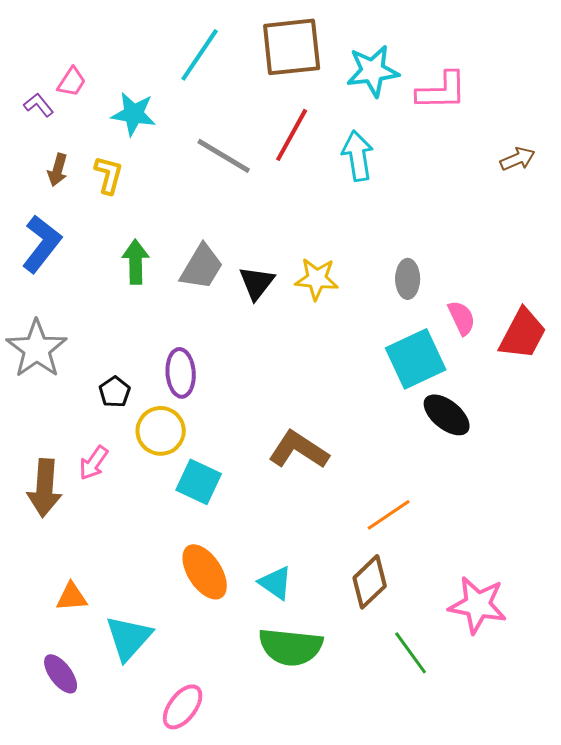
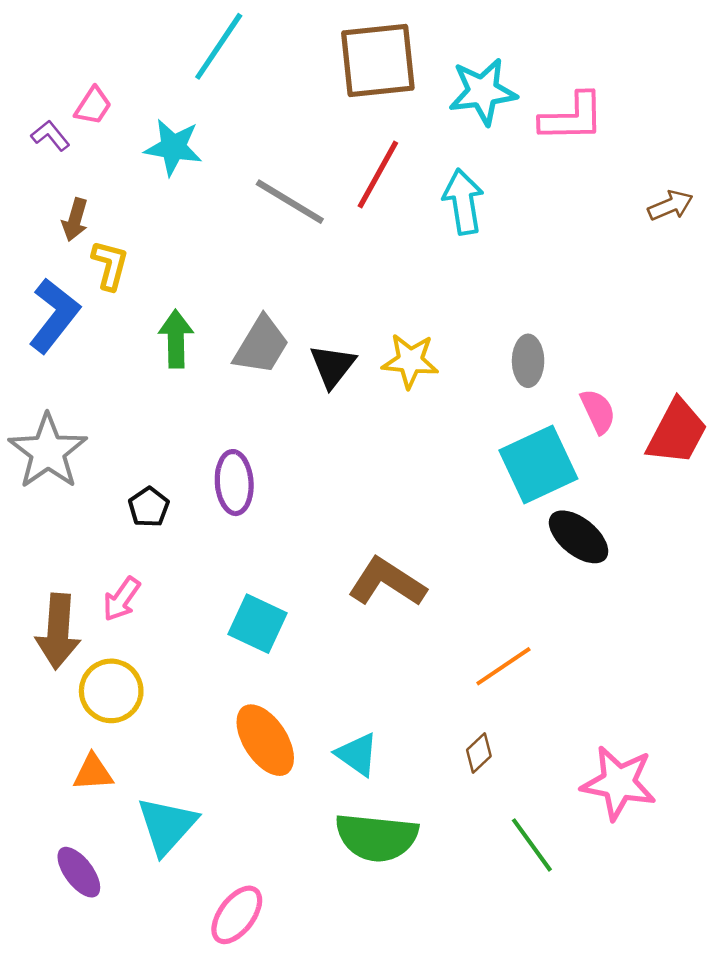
cyan line: (200, 55) -> (219, 46), moved
yellow L-shape: (109, 175) -> (110, 265), moved
yellow circle: (161, 431) -> (111, 691), moved
brown diamond: (370, 582) -> (479, 753), size x0.6

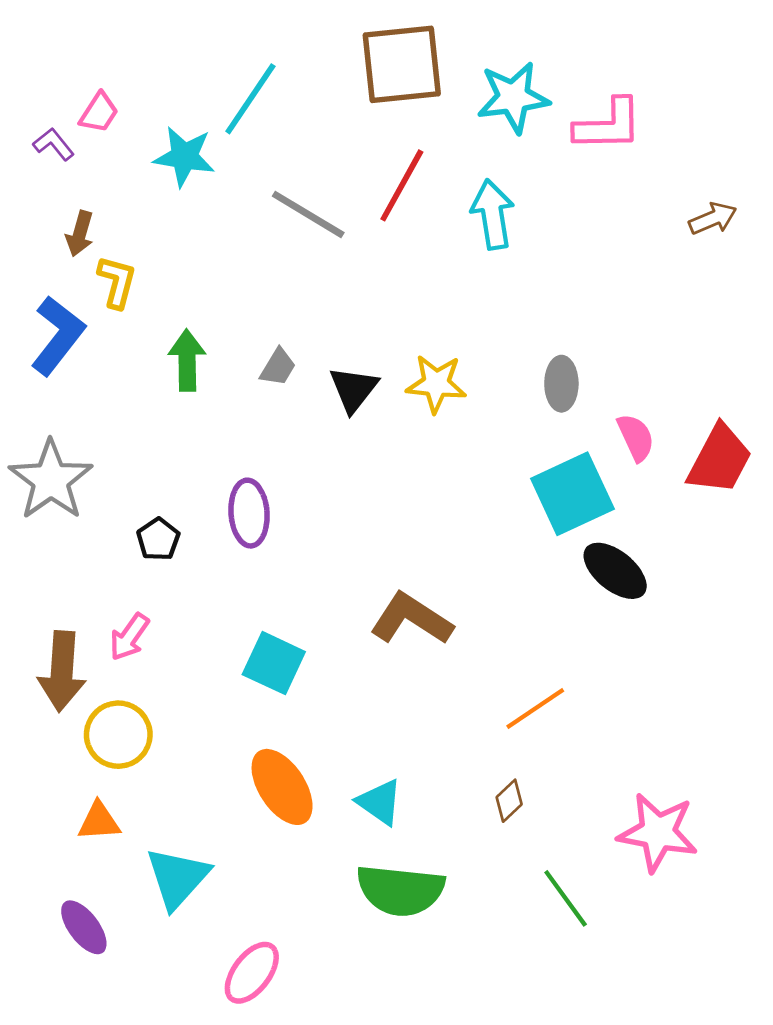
cyan line: (219, 46) -> (250, 99), moved
gray trapezoid: (261, 345) -> (278, 367), size x0.6

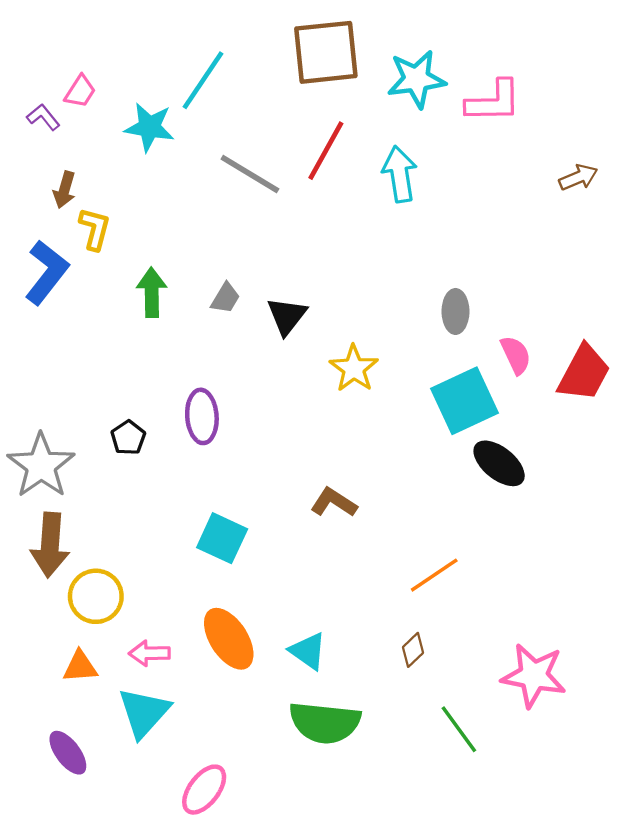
yellow star: (436, 384) -> (354, 368), moved, turned 30
gray star: (51, 480) -> (41, 466), moved
brown L-shape: (411, 619) -> (334, 502), size x0.7
pink arrow: (129, 637) -> (149, 653), moved, turned 54

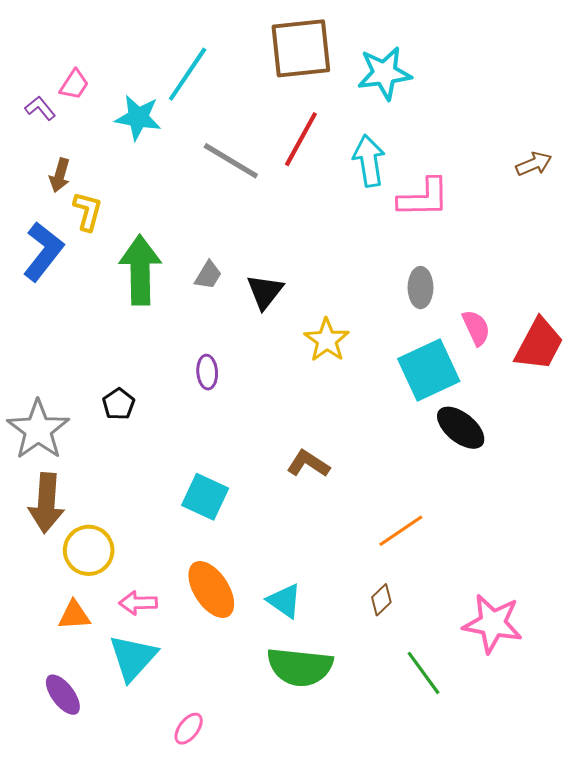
pink L-shape: (493, 101) -> (424, 198), moved
green arrow: (152, 292) -> (140, 270), size x1.5
purple ellipse: (202, 416) -> (207, 372), moved, size x0.7
pink ellipse: (204, 790) -> (189, 729), size x0.7

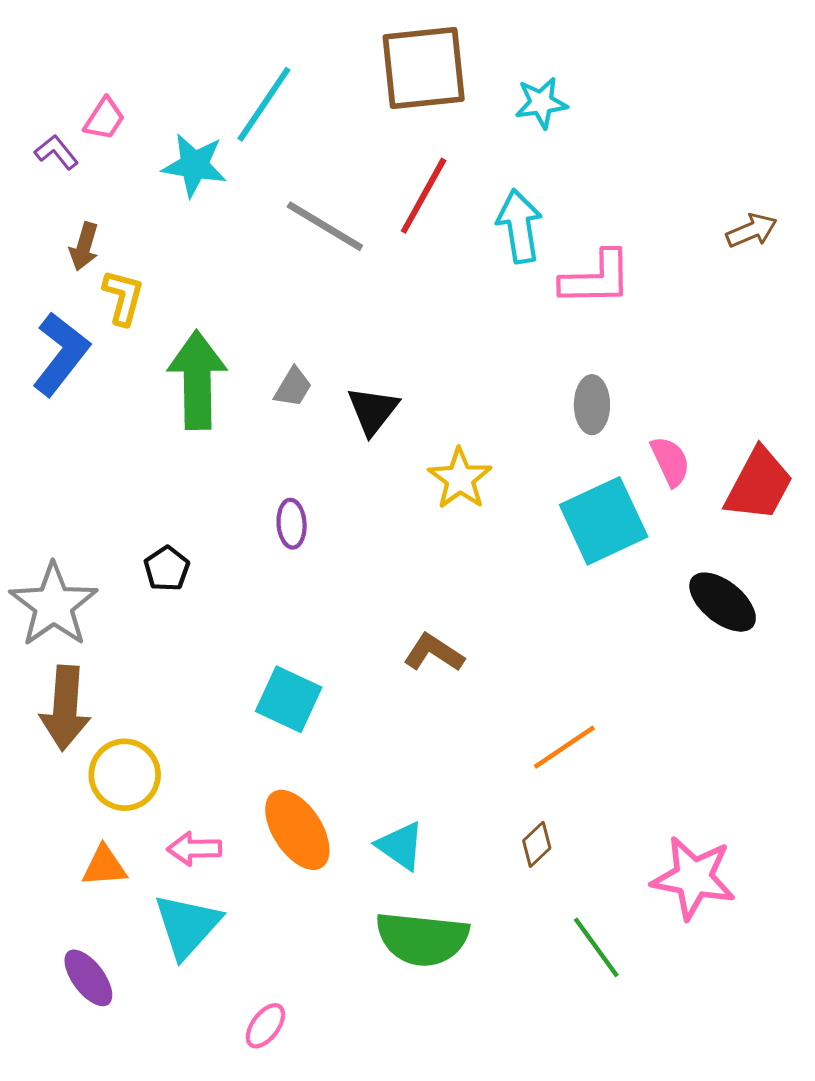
cyan star: (384, 73) -> (541, 103), size x0.7
black ellipse: (461, 428) -> (723, 602), moved

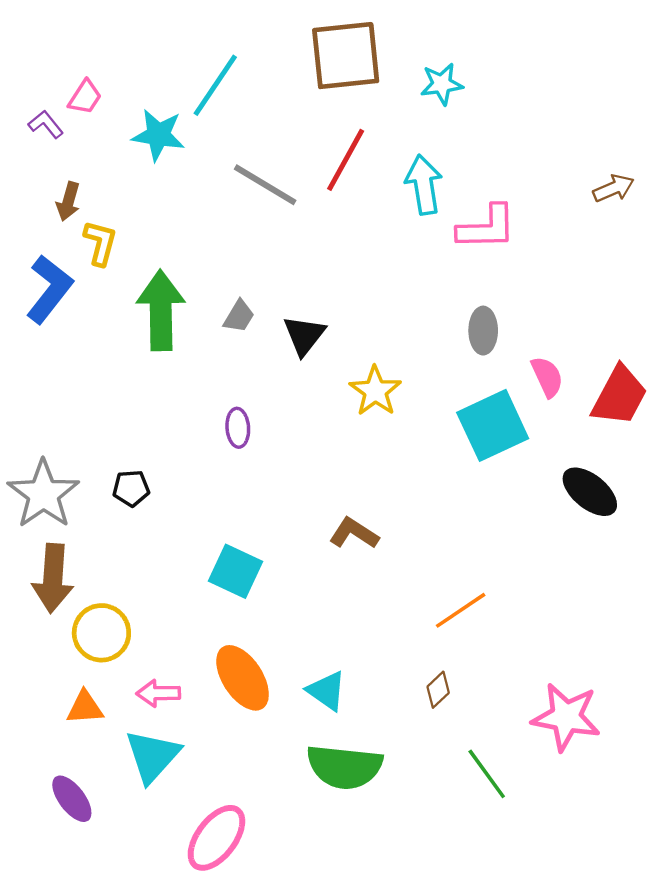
black pentagon: (167, 569) -> (131, 488), moved, turned 30
pink ellipse: (265, 1026) -> (216, 838), size x1.8

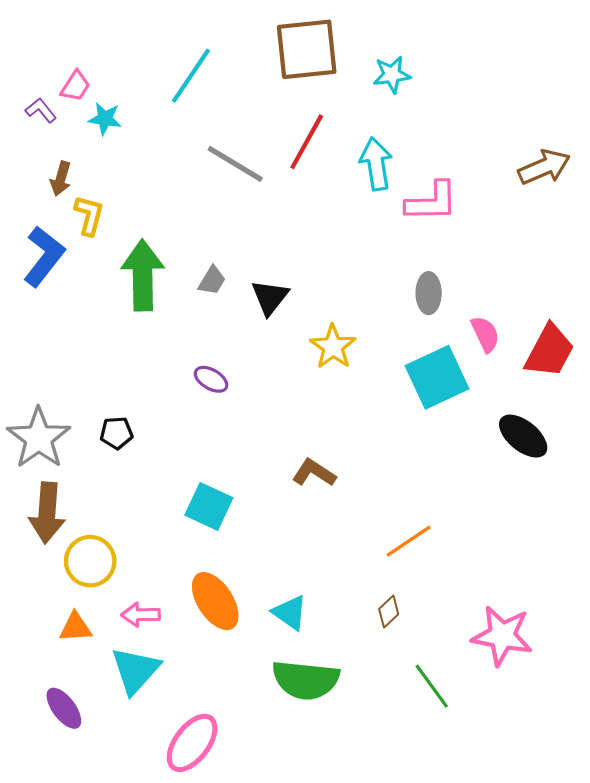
cyan star: (158, 135) -> (105, 119), moved, size x0.7
brown arrow: (614, 188) -> (544, 167), size x1.4
purple ellipse: (238, 428) -> (211, 379), turned -56

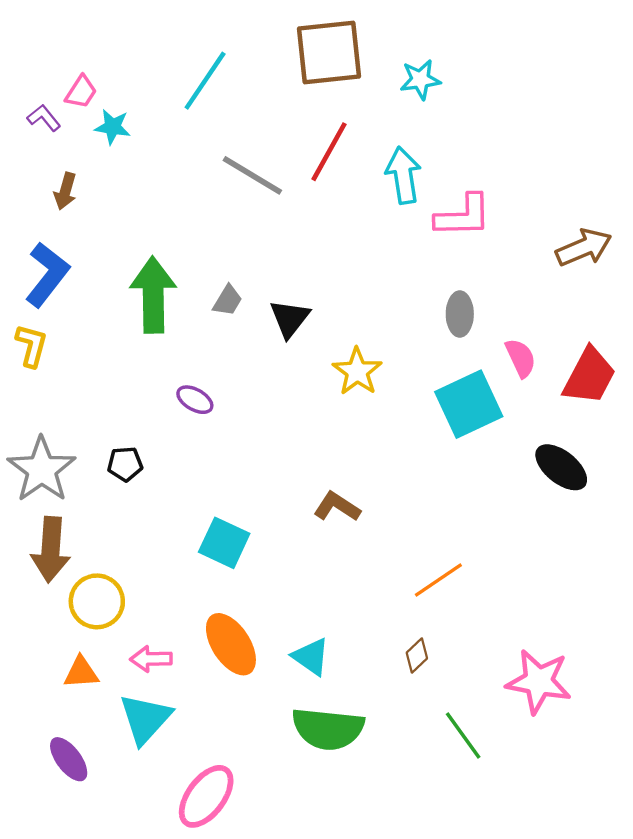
brown arrow: (544, 167) -> (584, 248), moved
yellow L-shape: (89, 215) -> (31, 346), moved
purple ellipse: (211, 379) -> (195, 400), moved

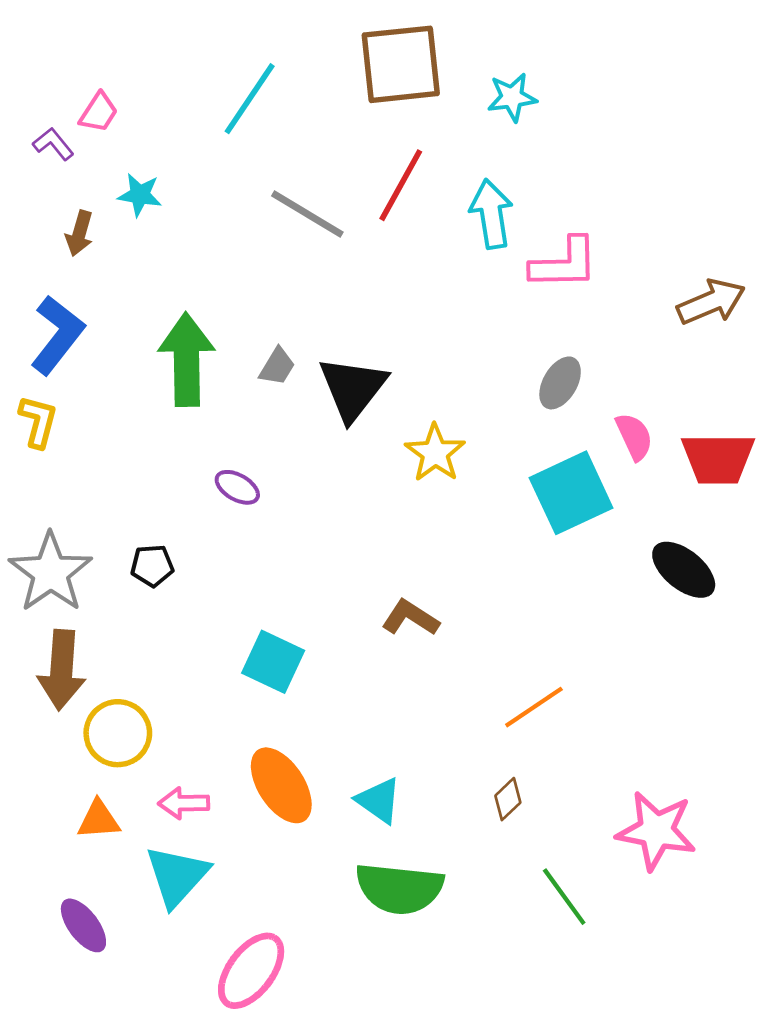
cyan star: (113, 127) -> (140, 195), moved
gray ellipse: (460, 314) -> (560, 383), turned 30
black triangle: (290, 319) -> (353, 388), size x1.4
red trapezoid: (589, 376) -> (718, 458), turned 62

